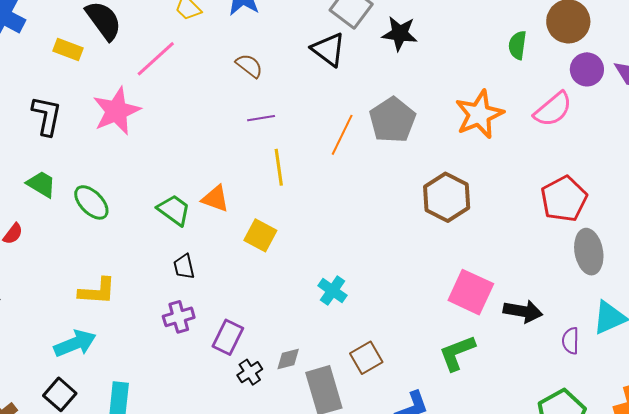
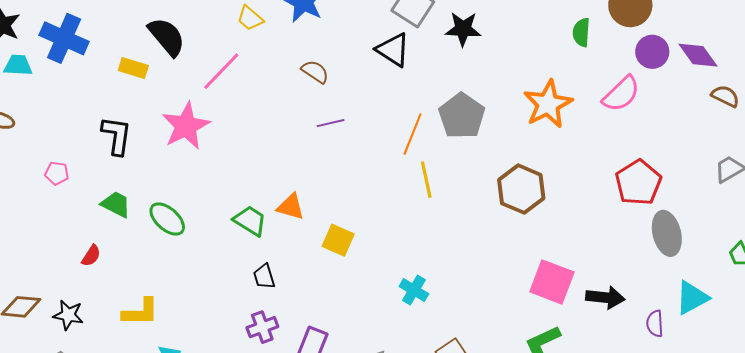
yellow line: (279, 167) -> (426, 180), moved
yellow L-shape: (97, 291) -> (141, 312), moved

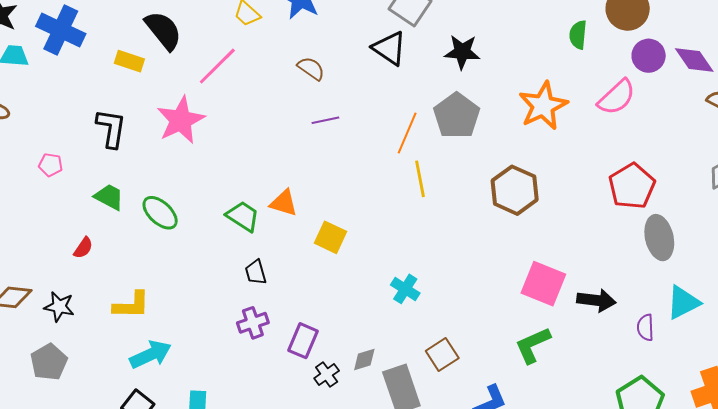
black star: (463, 29) -> (462, 52), moved

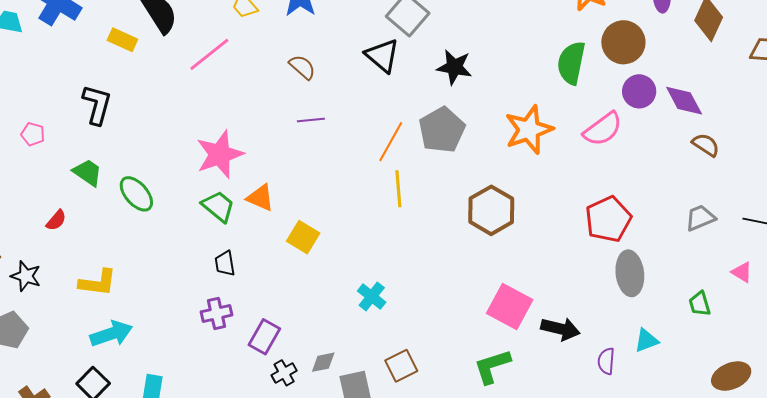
green semicircle: (578, 35) -> (571, 63), size x1.5
pink star: (181, 120) -> (220, 154), moved
cyan triangle: (683, 302) -> (646, 340), size x0.7

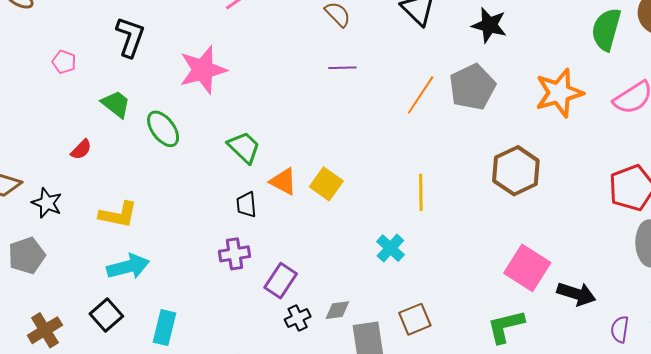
pink star: (220, 154) -> (203, 70), moved
yellow line: (398, 189) -> (421, 192), moved
orange triangle: (260, 198) -> (283, 181), moved

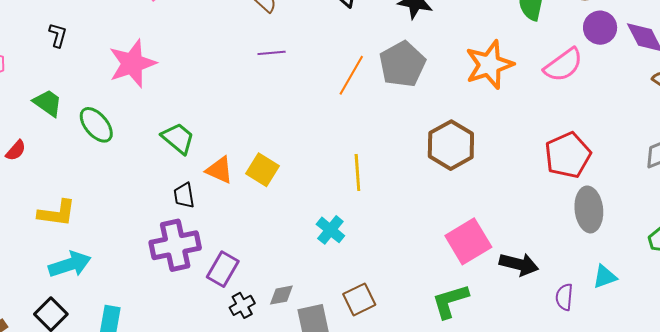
black L-shape: (130, 37) -> (58, 35), size x0.6
purple cross: (234, 254) -> (175, 245), size x1.6
pink square: (527, 268) -> (468, 241), turned 30

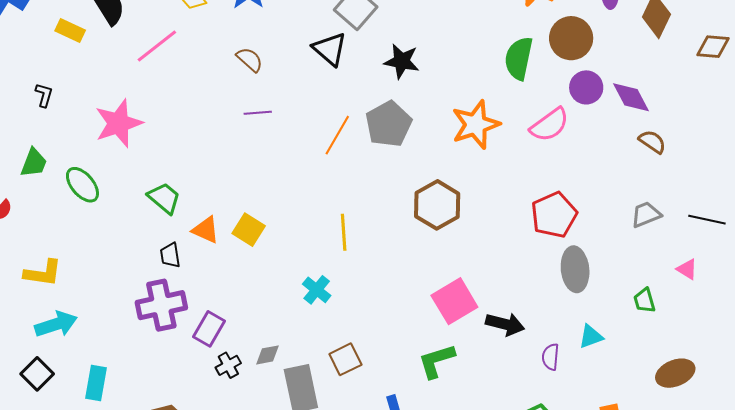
green trapezoid: (48, 103) -> (34, 163), turned 76

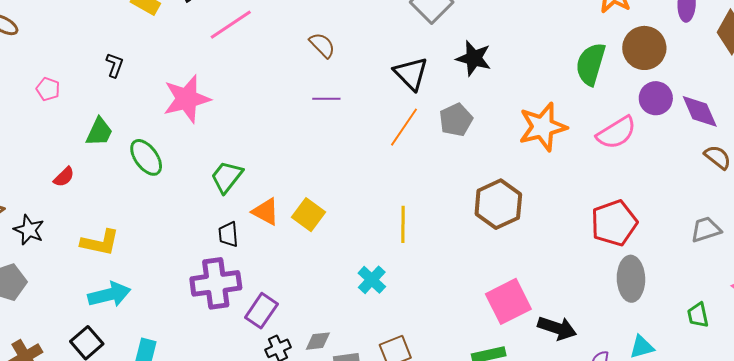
black triangle: (330, 49) -> (411, 74), moved
gray pentagon: (389, 124) -> (456, 120), size x0.7
green trapezoid: (164, 198) -> (227, 177), turned -96

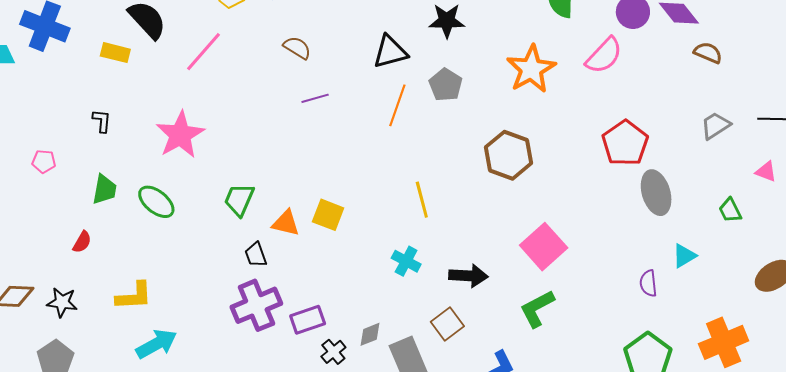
black triangle: (411, 74) -> (390, 52), turned -45
purple rectangle: (261, 311) -> (308, 320), turned 52
black arrow: (557, 328) -> (468, 276), moved

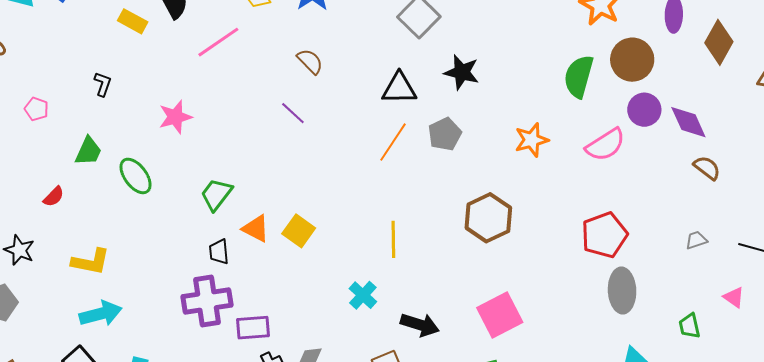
orange star: (531, 69) -> (532, 140), size x0.7
purple line: (315, 98) -> (293, 113), moved, turned 44
gray trapezoid: (715, 126) -> (696, 240), size x0.7
pink star: (180, 135) -> (175, 117), size x0.7

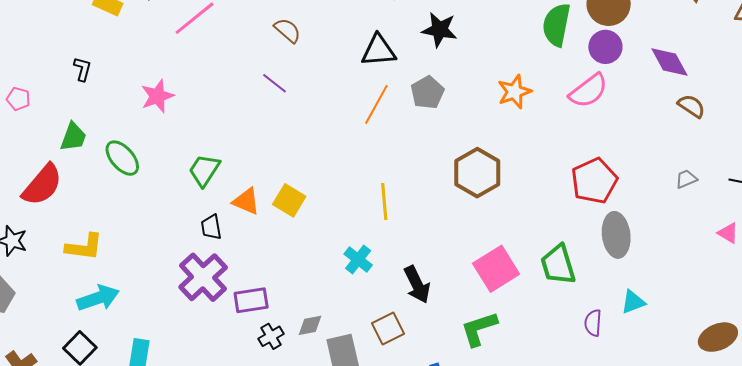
purple circle: (644, 110) -> (605, 47), moved
red semicircle: (54, 197) -> (42, 185), size x2.0
purple cross: (207, 301) -> (203, 277), turned -30
black arrow: (420, 325) -> (417, 285), turned 51
green trapezoid: (689, 326) -> (558, 265), moved, size x1.6

